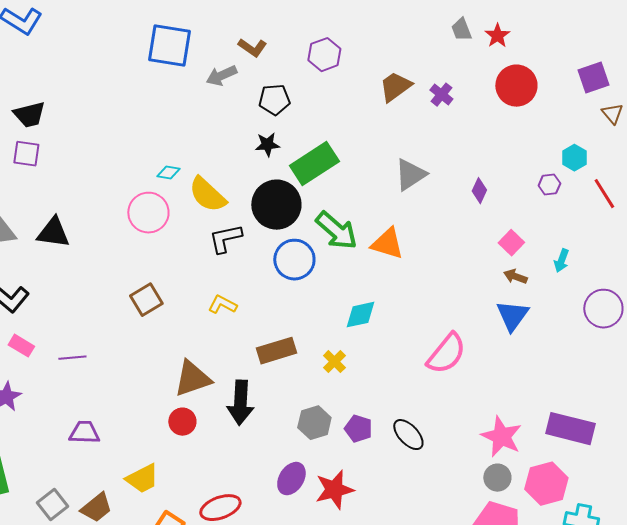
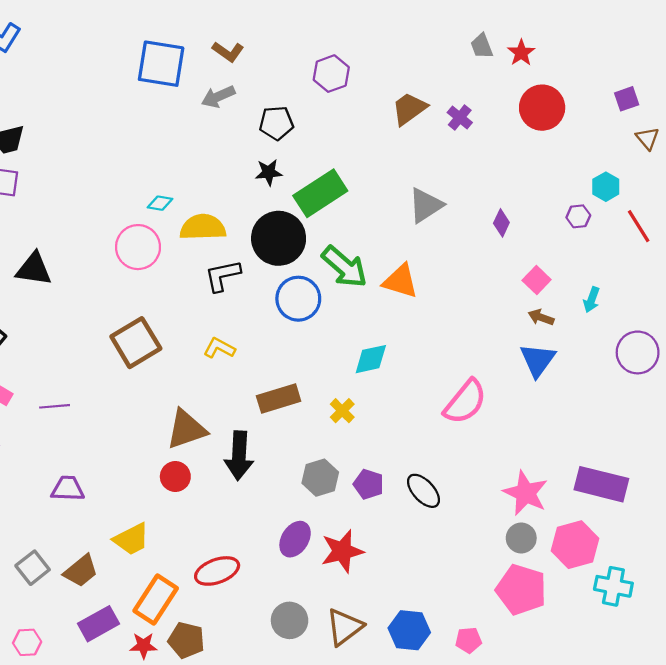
brown L-shape: (252, 48) -> (228, 52), moved
purple square: (593, 78) -> (627, 99), size x0.7
yellow semicircle: (207, 195) -> (203, 227), turned 135
brown square: (146, 300) -> (136, 343), size x1.4

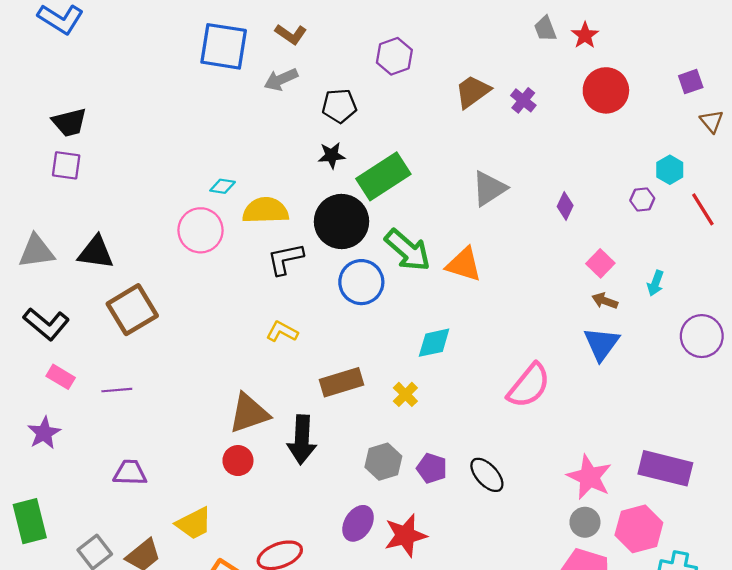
brown square: (136, 343) -> (132, 310), moved

